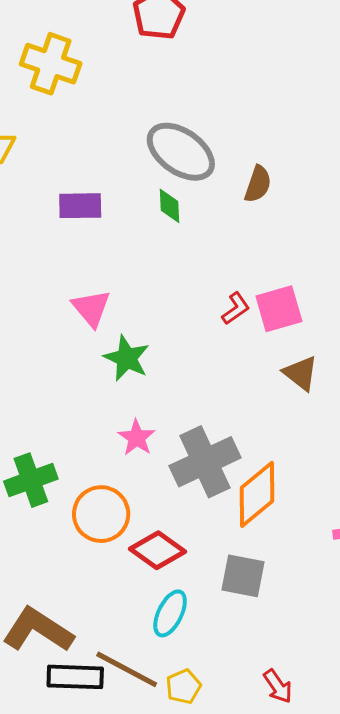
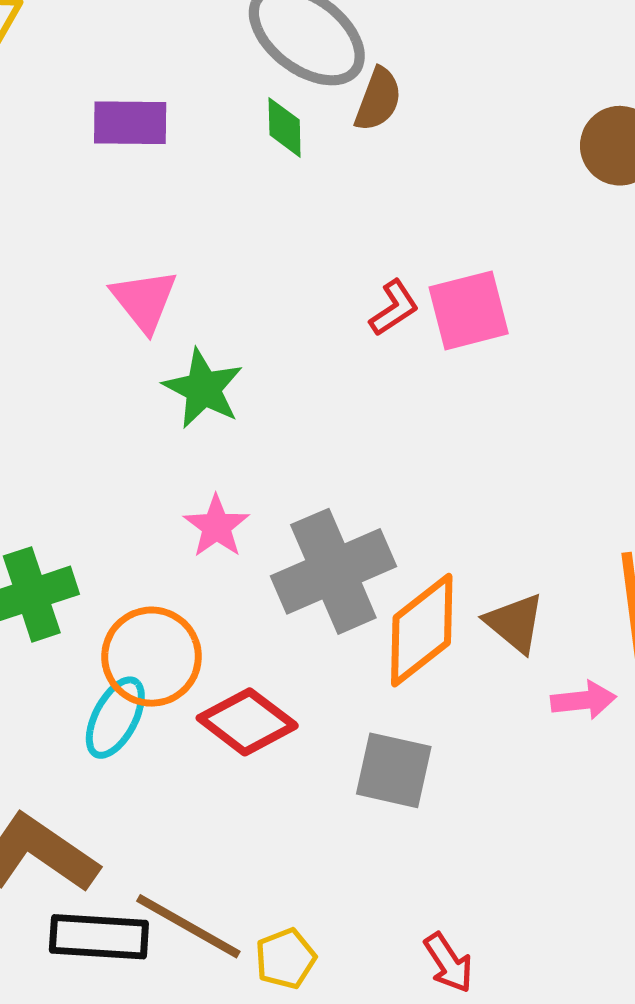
brown semicircle: (258, 184) -> (378, 99), moved
brown triangle: (301, 373) -> (515, 623), moved
cyan ellipse: (170, 613) -> (115, 718), moved

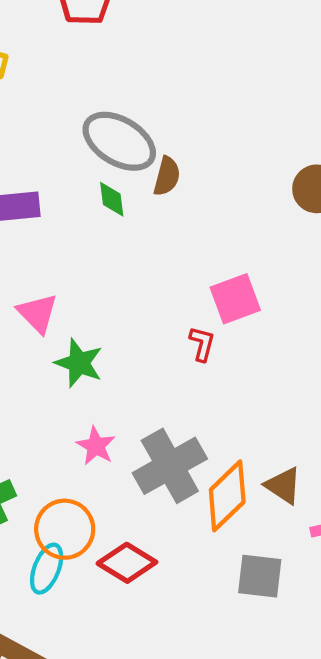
red L-shape: (394, 308) -> (202, 344), moved, turned -36
gray square: (394, 770) -> (260, 576), moved

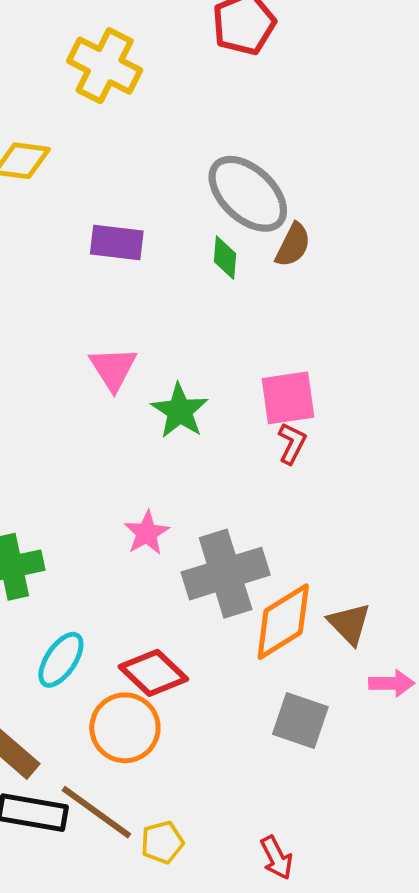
pink square: (235, 299) -> (288, 398), moved
green star: (79, 363) -> (180, 411), moved
orange circle: (65, 529) -> (125, 728), moved

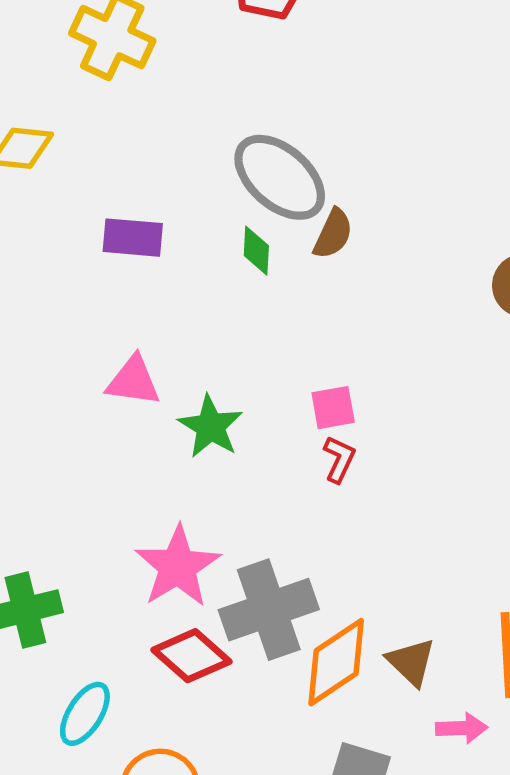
pink triangle: (113, 368) -> (133, 381), turned -48
pink square: (288, 398) -> (333, 408), size x0.7
pink star: (147, 533) -> (178, 566), size x1.6
red diamond: (153, 673) -> (192, 656), moved

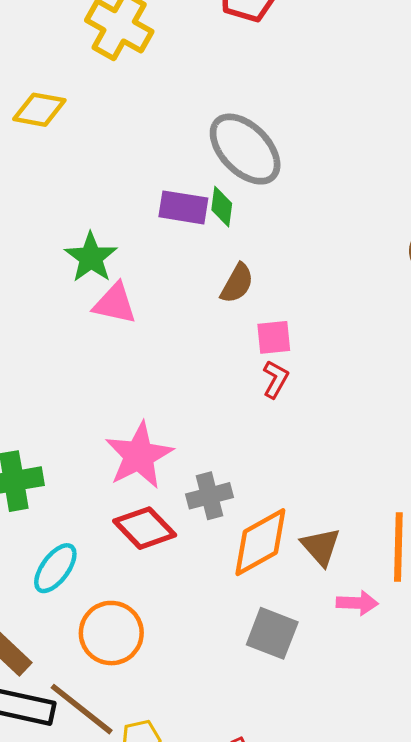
brown semicircle: (333, 234) -> (237, 283), moved
purple rectangle: (133, 238) -> (183, 207), moved
green star: (210, 427) -> (91, 257), moved
gray cross: (269, 610) -> (210, 496), size x0.6

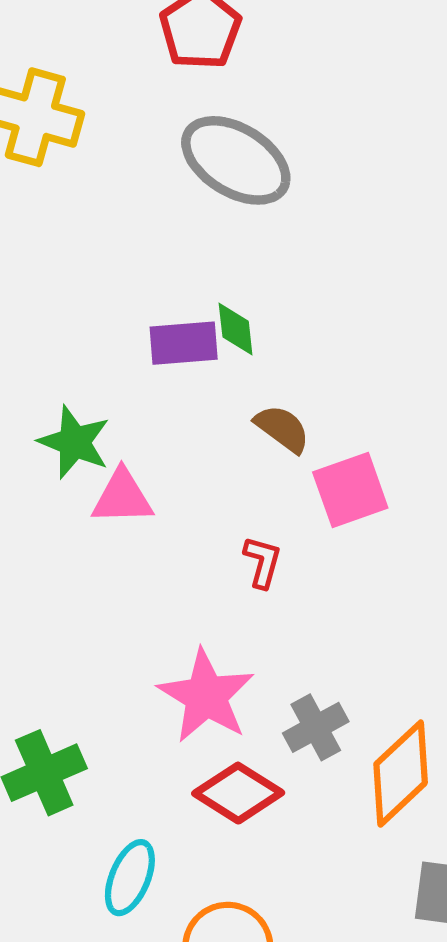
gray ellipse: (245, 149) -> (236, 160), moved
brown semicircle: (237, 283) -> (282, 429), turned -69
pink square: (274, 337) -> (350, 490), size x1.4
red L-shape: (275, 379) -> (262, 562), moved

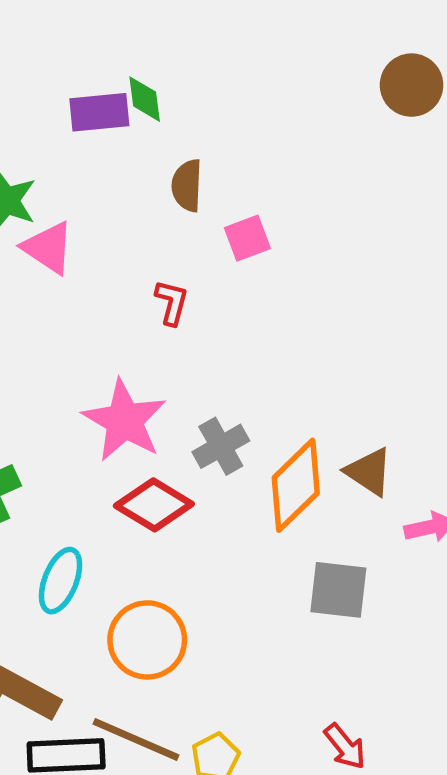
brown semicircle: (282, 429) -> (187, 185), turned -123
pink square: (350, 490) -> (247, 238), size x0.7
pink triangle: (122, 497) -> (48, 248), turned 36

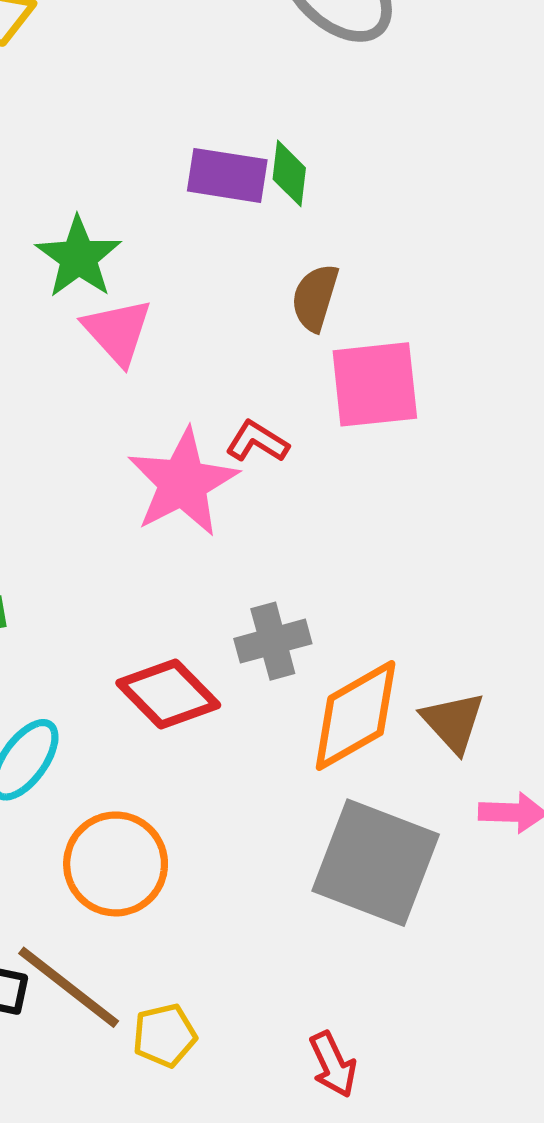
pink square: (247, 238) -> (375, 384), size x1.6
red L-shape: (172, 302) -> (257, 442), turned -87
pink star: (124, 421) -> (183, 482), moved
gray square: (338, 590) -> (376, 863), size x1.5

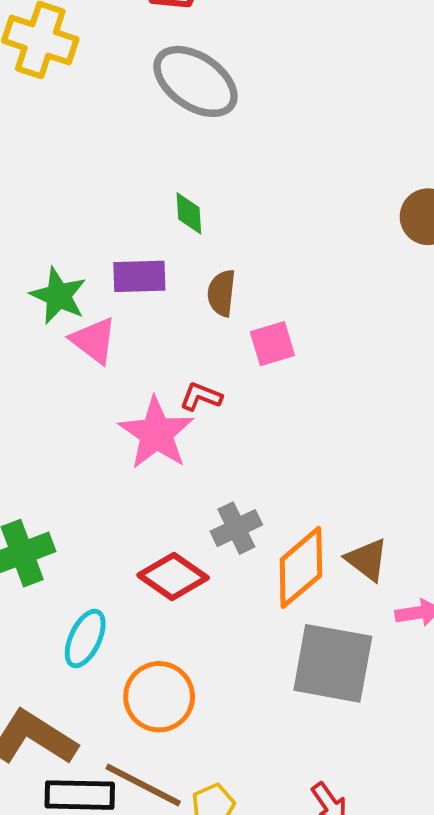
purple rectangle: (227, 175) -> (139, 276), moved
pink square: (375, 384) -> (272, 344), size x0.7

